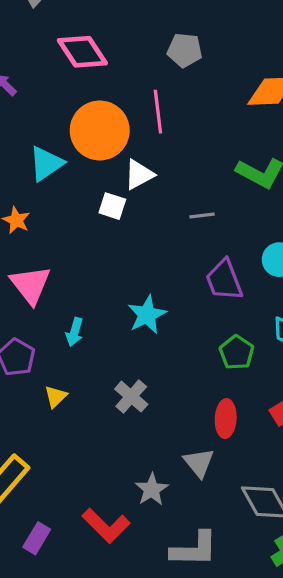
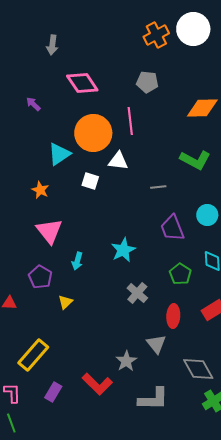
white triangle: (139, 175) -> (118, 161), turned 35
white square: (112, 206) -> (90, 181), moved
gray cross: (131, 397) -> (137, 293), moved

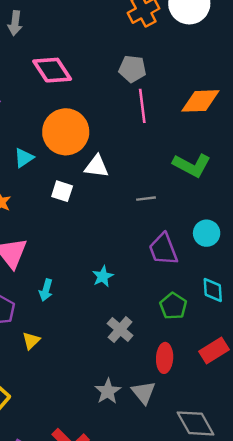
pink line: (130, 121) -> (142, 106), moved
cyan triangle: (59, 154) -> (24, 158), size x0.7
cyan star: (123, 250) -> (103, 276), size x0.7
gray star: (126, 361) -> (108, 391), moved

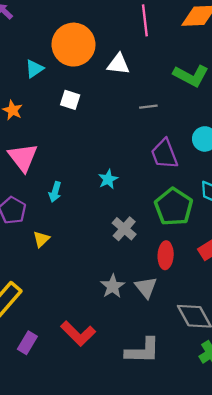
white triangle: (97, 166) -> (118, 64), moved
green pentagon: (173, 306) -> (174, 207), size x1.5

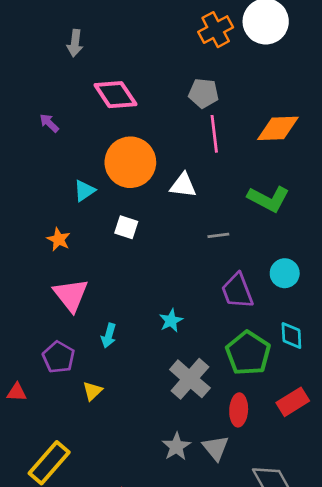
gray cross: (124, 229) -> (190, 379), size x1.4

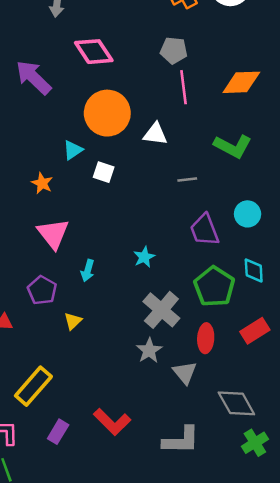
purple arrow: (49, 123) -> (33, 77), size x2.0
cyan triangle: (84, 191) -> (73, 150), moved
gray star: (176, 446) -> (149, 350), moved

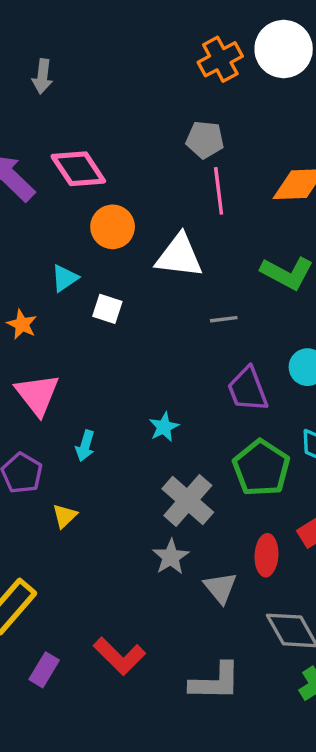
pink diamond: (94, 52) -> (78, 169), moved
orange circle: (107, 113) -> (113, 227), size x0.7
white triangle: (155, 134) -> (179, 256), size x1.4
red ellipse: (206, 338) -> (266, 555), moved

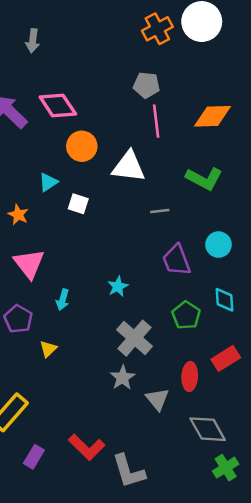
green pentagon: (261, 468) -> (186, 315), size x0.7
gray L-shape: (215, 682) -> (129, 471), moved, turned 72

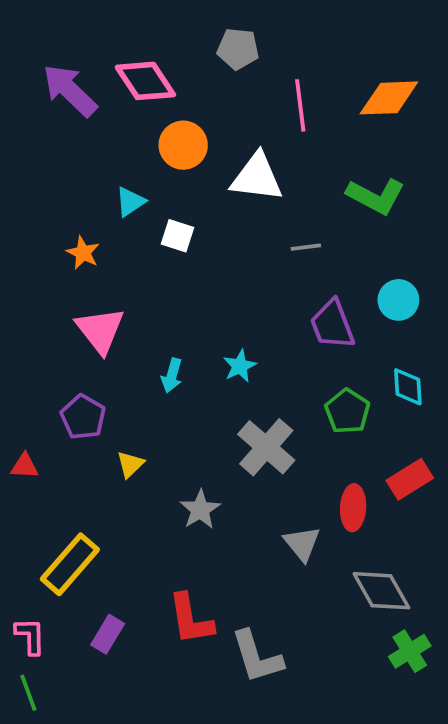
gray pentagon: (147, 85) -> (238, 49), moved
cyan arrow: (63, 300) -> (172, 375), moved
gray star: (123, 378) -> (200, 510), moved
red L-shape: (87, 447) -> (191, 619), turned 36

